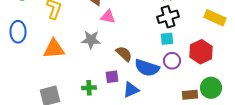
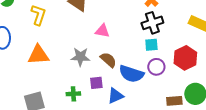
pink triangle: (108, 17) -> (102, 31), moved
gray star: (91, 40) -> (80, 57), moved

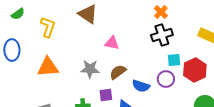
cyan square: (151, 45) -> (174, 60), moved
brown semicircle: (108, 60) -> (118, 72), turned -78
blue semicircle: (131, 74) -> (141, 86), size x0.7

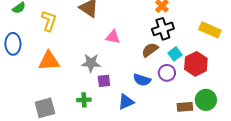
cyan square: (174, 60) -> (175, 54), turned -32
brown semicircle: (118, 72) -> (150, 50), moved
purple square: (106, 95) -> (104, 81), moved

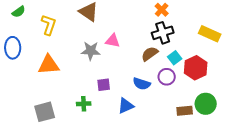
gray star: (91, 63) -> (91, 51), moved

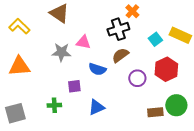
yellow L-shape: (49, 25) -> (19, 26), turned -65
black cross: (163, 33) -> (118, 29), moved
cyan square: (175, 58) -> (155, 39), moved
blue semicircle: (142, 84) -> (97, 69), moved

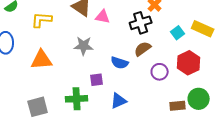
yellow L-shape: (19, 26) -> (42, 20), turned -40
pink triangle: (83, 42) -> (103, 17), moved
green cross: (54, 105) -> (77, 99), size x1.5

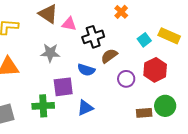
black cross: (141, 23) -> (93, 37), moved
purple square: (97, 80) -> (63, 87), size x1.5

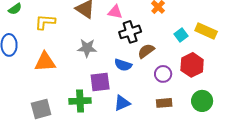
pink triangle: (69, 24) -> (115, 12), moved
brown rectangle: (144, 113) -> (164, 103), moved

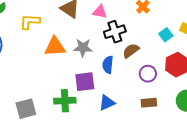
gray star: (87, 48) -> (83, 48), moved
orange triangle: (45, 62) -> (55, 47), moved
blue semicircle: (123, 65) -> (108, 65), turned 78

